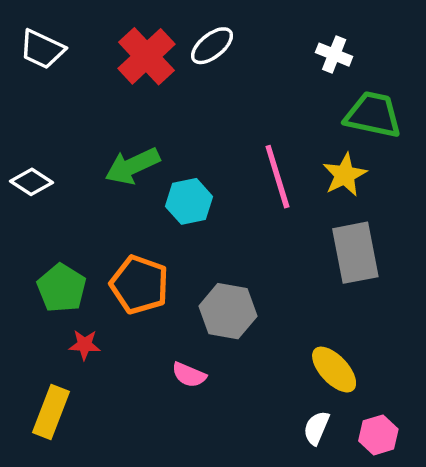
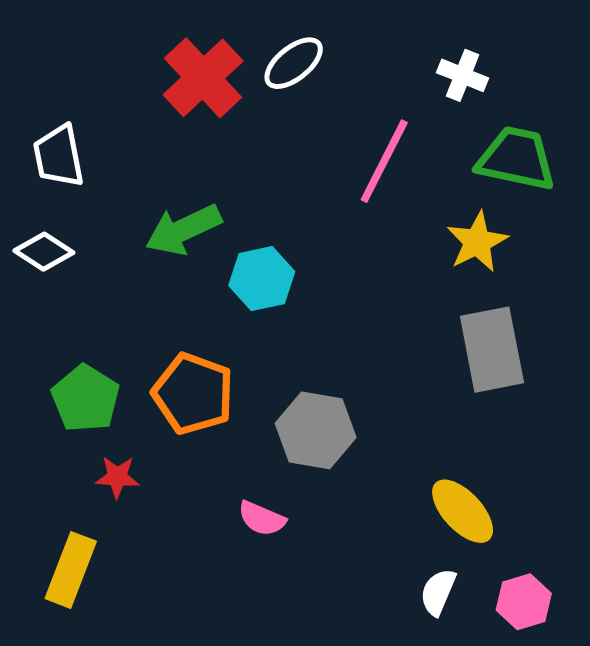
white trapezoid: (42, 49) -> (59, 156), moved, turned 54
pink line: (277, 177) -> (384, 161), moved, turned 44

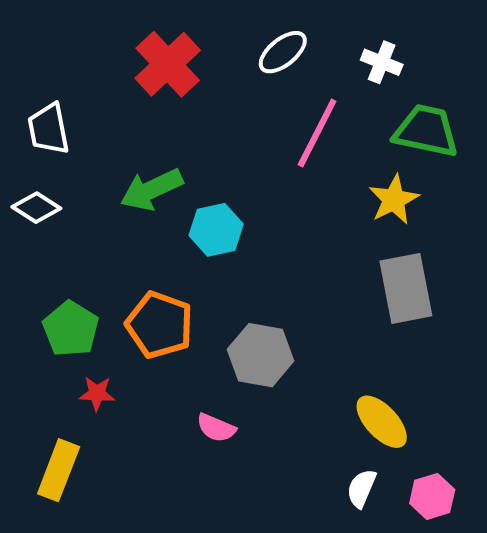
white ellipse: (294, 63) -> (283, 52), moved

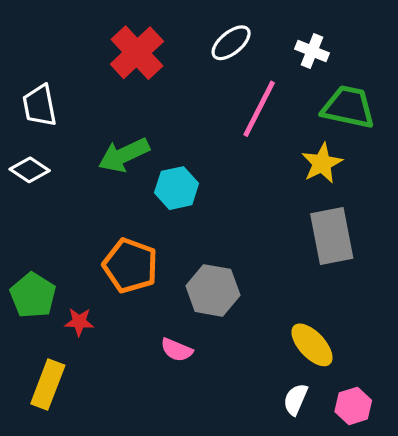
green pentagon: (71, 329) -> (33, 295), moved

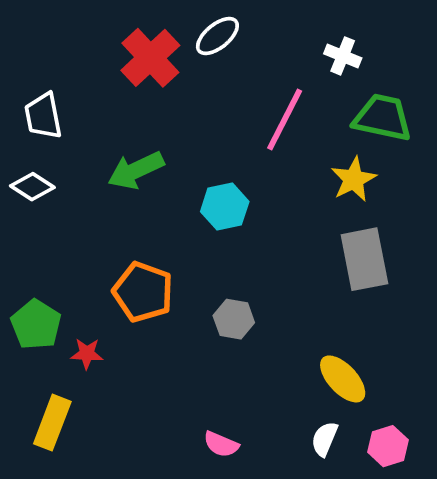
white ellipse: (231, 43) -> (217, 36), moved
cyan hexagon: (177, 188) -> (225, 207), moved
gray hexagon: (213, 290) -> (234, 319), size x0.7
pink semicircle: (177, 350) -> (221, 444), moved

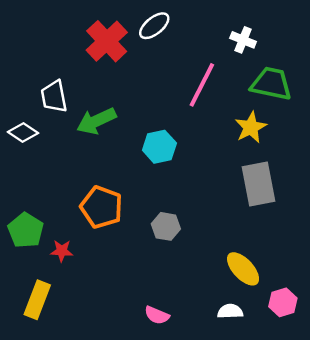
white trapezoid: (43, 116) -> (54, 96), moved
white semicircle: (325, 439) -> (230, 311), turned 65
pink hexagon: (388, 446) -> (283, 302), moved

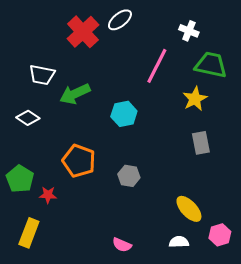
white trapezoid: (54, 96) -> (42, 75), turned -68
white diamond: (23, 133) -> (28, 118), moved
gray rectangle: (258, 184) -> (201, 143), size x0.7

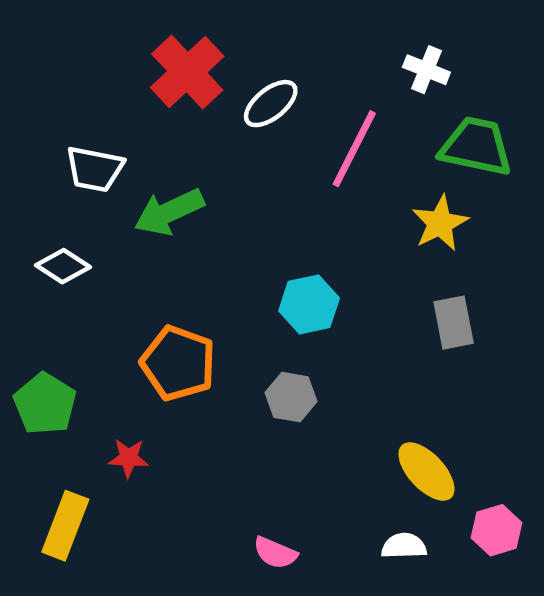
white ellipse: (120, 20) -> (271, 104), moved
cyan hexagon: (124, 114) -> (309, 304), moved
red star: (48, 195) -> (128, 458), moved

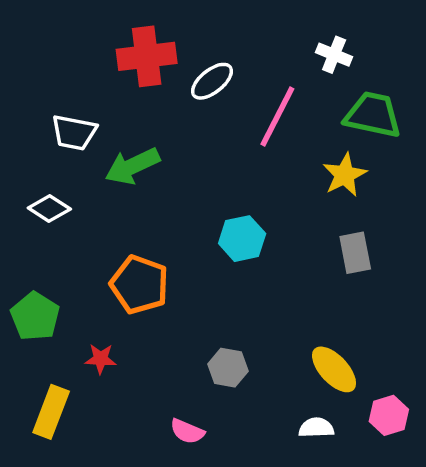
red cross: (187, 72) -> (147, 56), turned 36
gray hexagon: (291, 397) -> (228, 368), moved
pink semicircle: (275, 553) -> (187, 431), moved

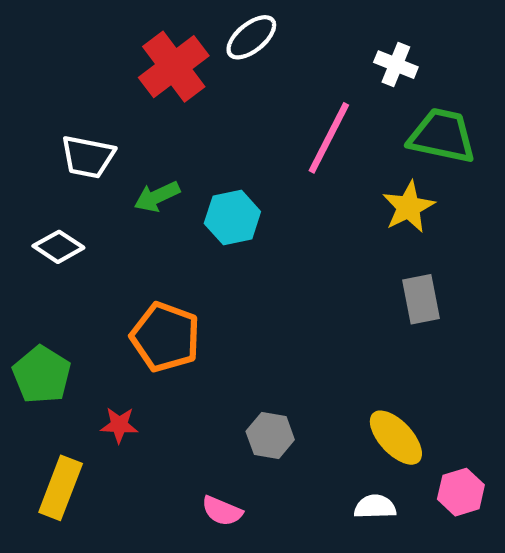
red cross: (147, 56) -> (174, 67), turned -30
white ellipse: (212, 81) -> (251, 37), moved
green arrow: (132, 166) -> (157, 197), size x0.7
cyan hexagon: (242, 239) -> (232, 218), moved

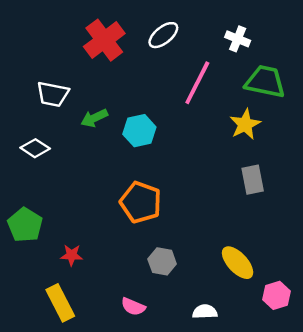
white ellipse: (251, 37) -> (163, 35), moved
orange pentagon: (165, 337) -> (141, 202), moved
yellow rectangle: (61, 488) -> (60, 303), moved, turned -48
white semicircle: (375, 507) -> (205, 312), moved

